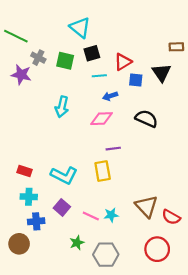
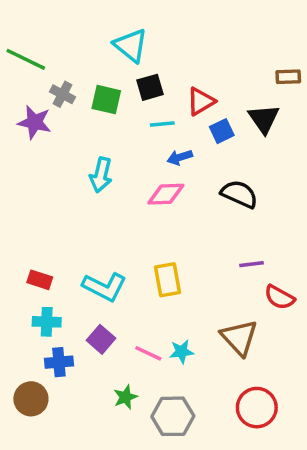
blue square: (136, 80) -> (222, 131), turned -32
purple line: (113, 149) -> (252, 264), moved
red semicircle: (171, 217) -> (280, 297), moved

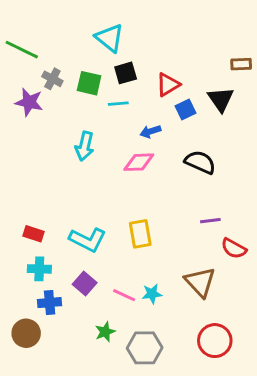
cyan line: (162, 124) -> (118, 104), moved

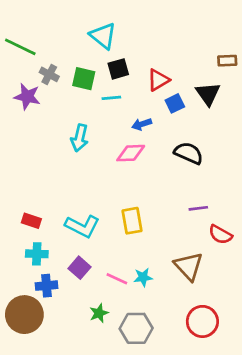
brown circle: (26, 333) -> (24, 315), size x1.4

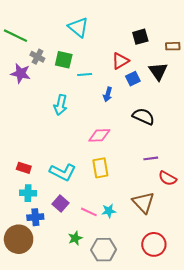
black square: (118, 69) -> (140, 37), moved
blue arrow: (142, 124) -> (108, 94), turned -56
pink diamond: (131, 153) -> (99, 135), moved

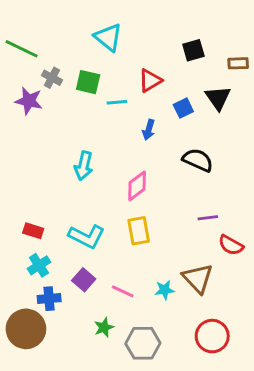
red triangle: (120, 61) -> (150, 81), moved
cyan arrow: (61, 105) -> (84, 166), moved
pink diamond: (99, 135) -> (137, 186), turned -35
cyan cross: (28, 193) -> (39, 265), turned -35
cyan star: (109, 211) -> (165, 290), moved

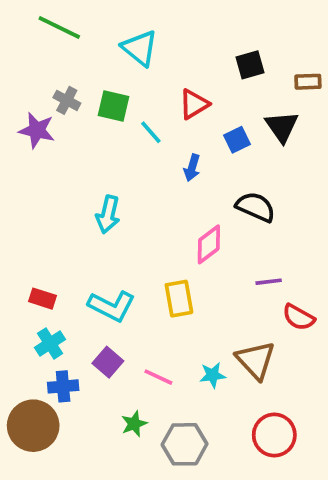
green line: (22, 49) -> (59, 27), moved
cyan line: (117, 102) -> (151, 132), turned 54
pink diamond: (137, 186) -> (209, 244), moved

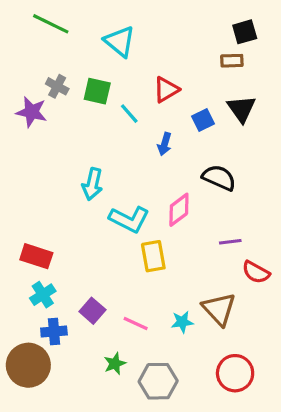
black square: (250, 65) -> (245, 32), moved
brown rectangle: (308, 82) -> (232, 61), moved
red rectangle: (42, 299) -> (36, 256), size x1.4
cyan L-shape: (112, 306) -> (129, 219), moved

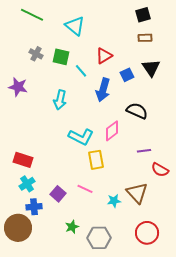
black square: (245, 32) -> (143, 15), moved
purple star: (32, 112) -> (18, 87), moved
blue arrow: (165, 144) -> (103, 90), size x1.6
cyan arrow: (92, 184) -> (60, 100), moved
pink line: (136, 324) -> (85, 189), moved

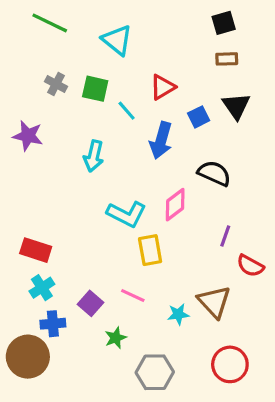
purple line: (144, 151) -> (225, 236), turned -64
green star: (72, 227) -> (116, 338), moved

